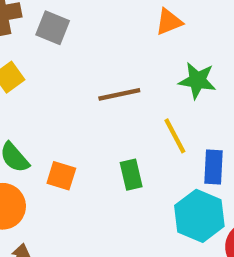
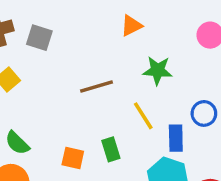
orange square: (61, 176) -> (73, 158), moved

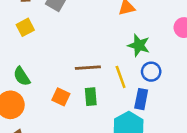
brown line: (96, 86) -> (88, 68), moved
blue circle: (204, 113) -> (151, 72), moved

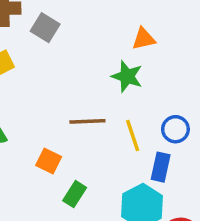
green star: (139, 45) -> (127, 76), moved
green rectangle: (91, 97) -> (75, 194), moved, turned 36

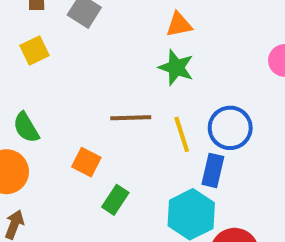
orange triangle: (144, 39) -> (179, 25), moved
blue circle: (175, 129) -> (230, 128), size x1.4

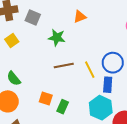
green star: (176, 67) -> (57, 38), moved
orange square: (86, 162) -> (46, 99), moved

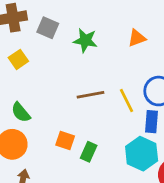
orange triangle: (80, 17) -> (137, 38), moved
green star: (57, 38) -> (85, 40), moved

